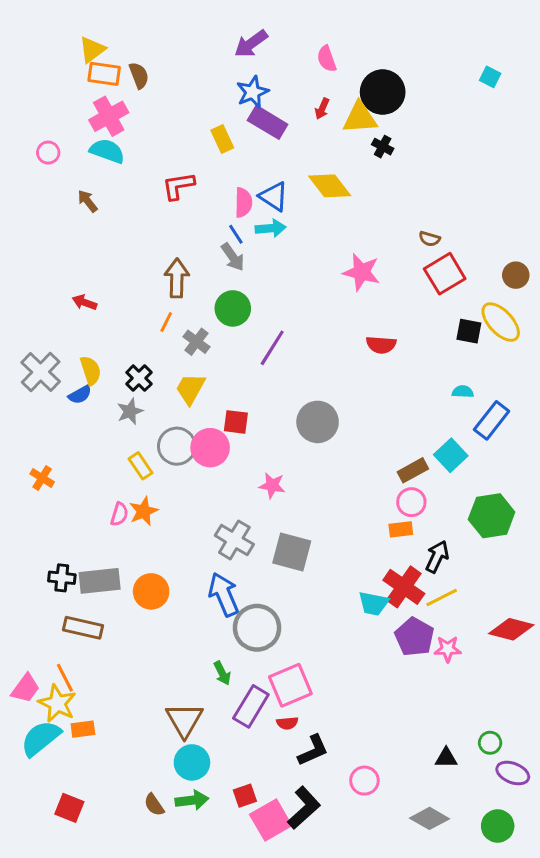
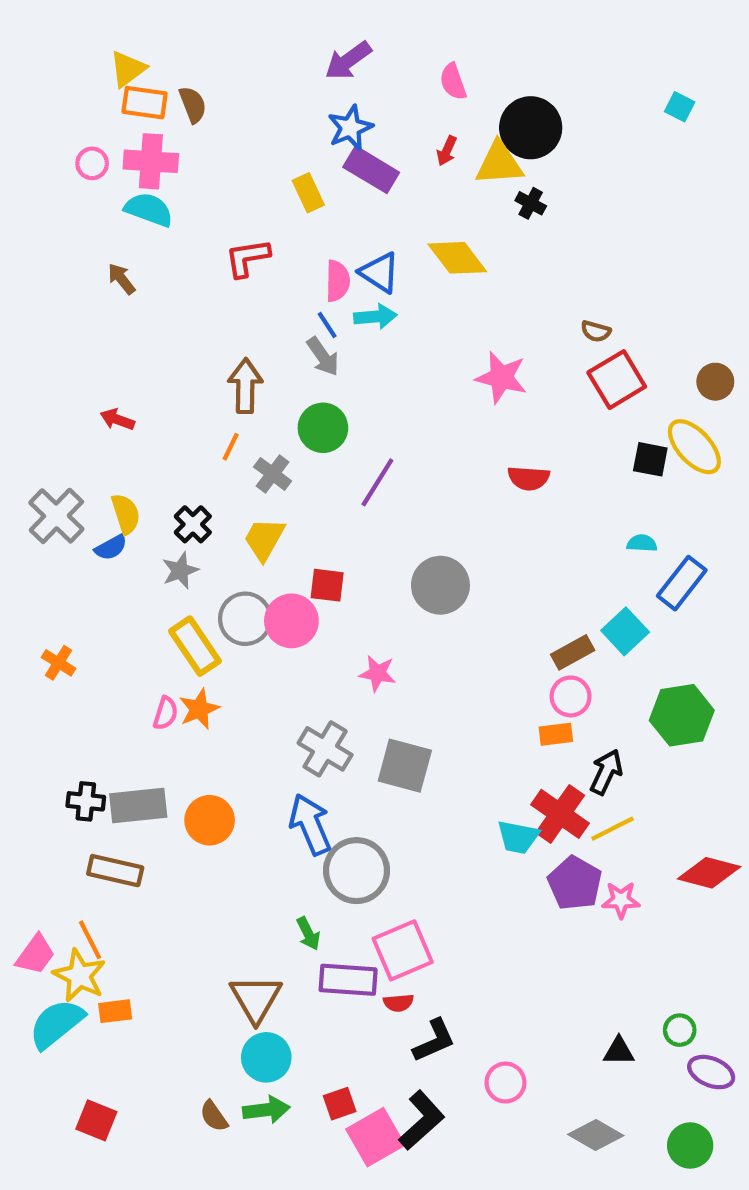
pink cross: (109, 116) -> (151, 161), turned 33
pink circle: (48, 153) -> (92, 163), moved
yellow rectangle: (140, 466) -> (195, 646), size x1.5
purple rectangle: (251, 706) -> (348, 980), turned 63

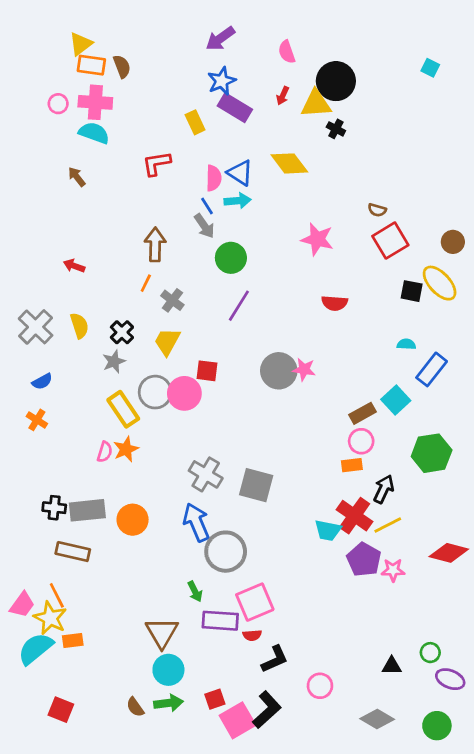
green circle: (323, 428) -> (231, 258), moved
blue semicircle: (111, 547) -> (42, 381), moved
pink star: (377, 673) -> (304, 369), moved

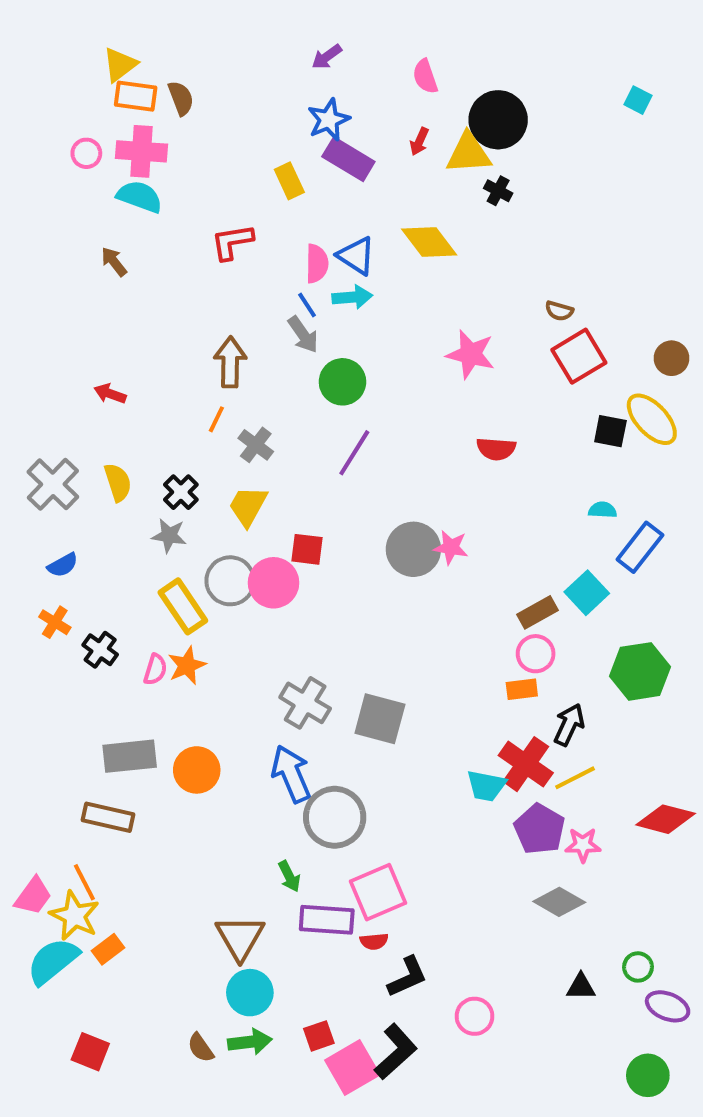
purple arrow: (220, 39) -> (327, 57), size x0.7
gray star: (114, 361) -> (169, 536), turned 30
black cross: (54, 508) -> (100, 650), moved, turned 30
orange rectangle: (73, 641) -> (108, 949), turned -30
gray diamond: (377, 719) -> (559, 902), moved

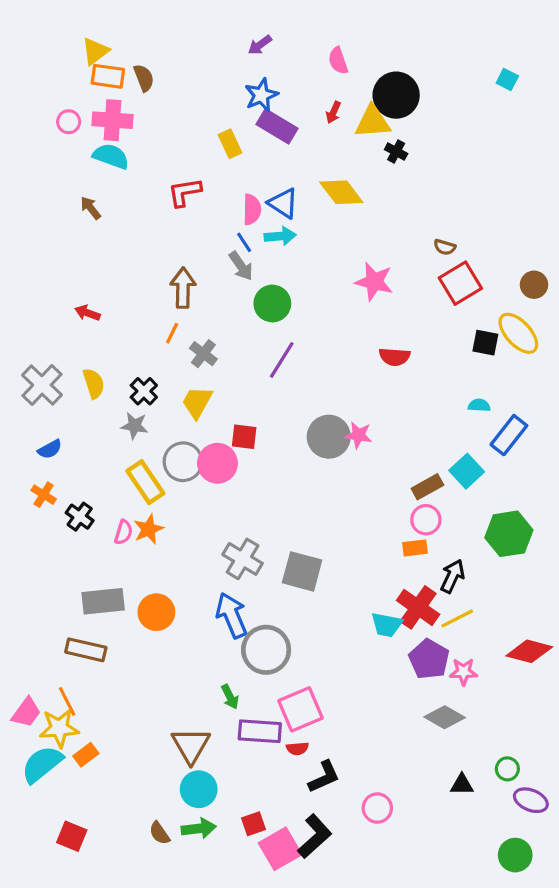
yellow star: (75, 916) -> (59, 728), turned -30

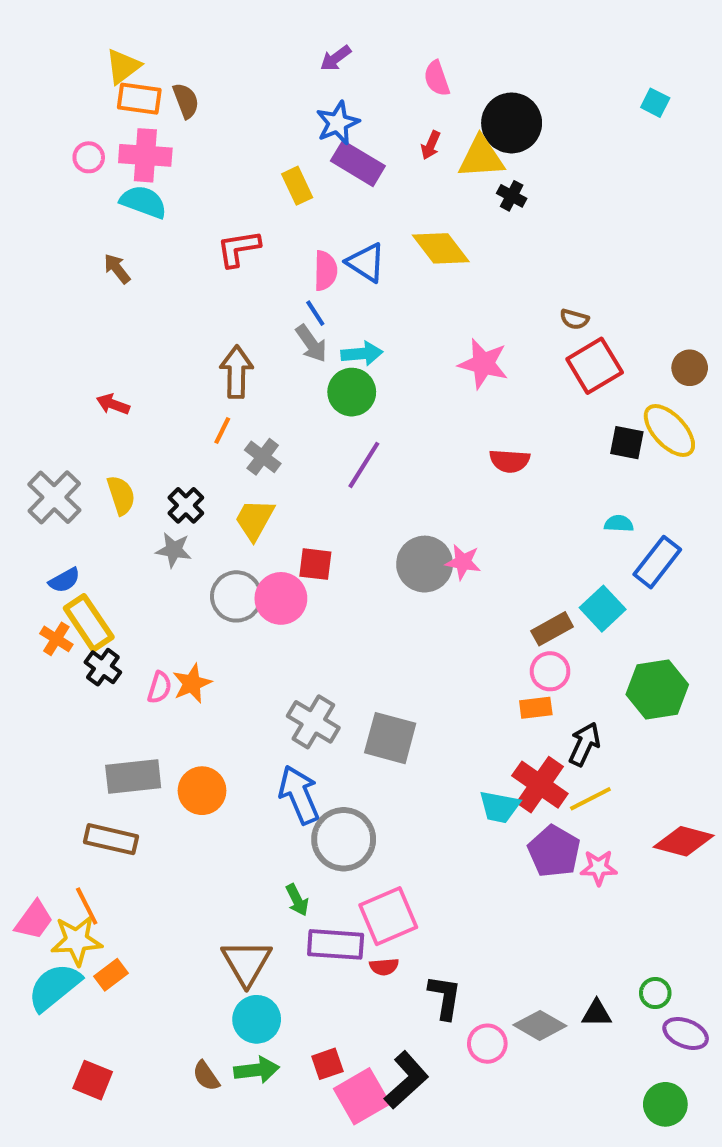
cyan arrow: (280, 236) -> (362, 354), moved
yellow rectangle: (145, 482) -> (89, 623), moved
gray diamond: (445, 717) -> (540, 1025), moved
black L-shape: (324, 777) -> (445, 997), moved, turned -57

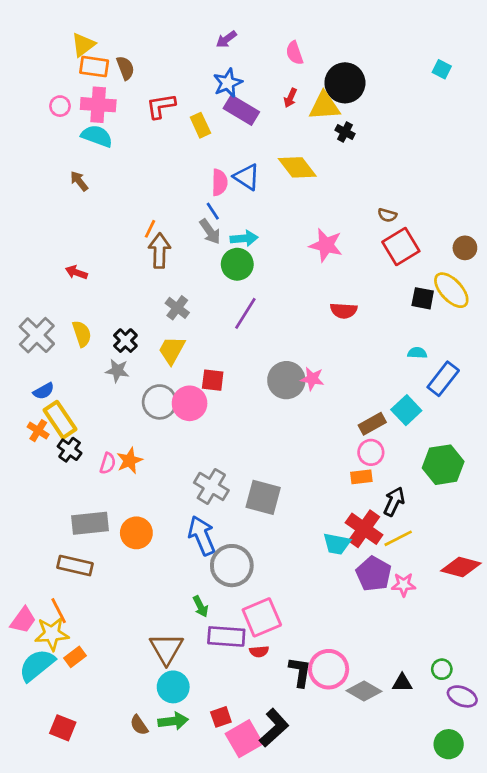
red L-shape: (238, 248) -> (161, 106), moved
orange line: (222, 431) -> (150, 229), moved
pink circle: (487, 1044) -> (329, 669), moved, size x1.5

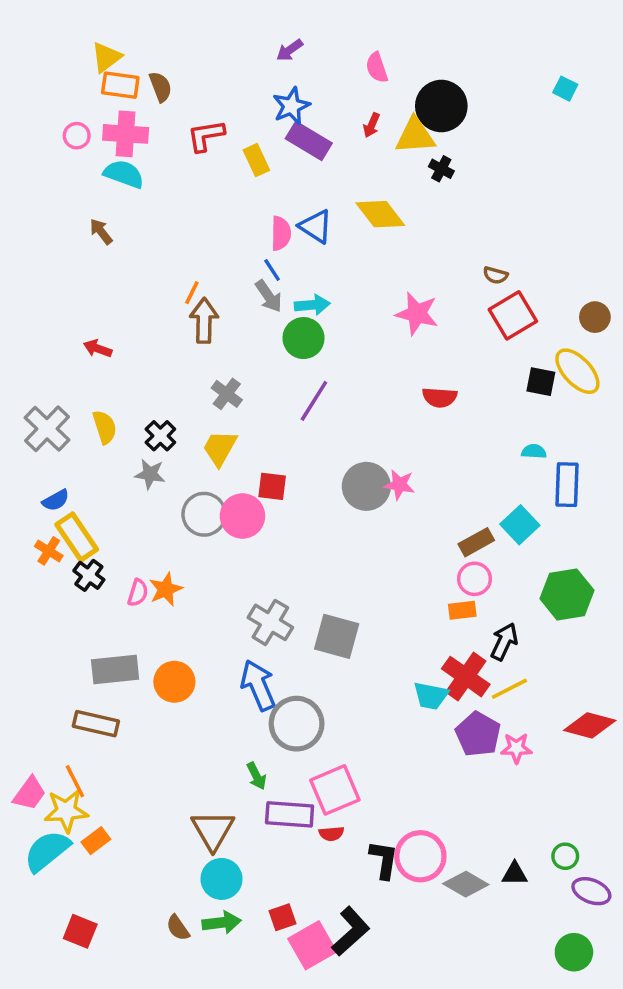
blue rectangle: (443, 379) -> (567, 485), turned -36

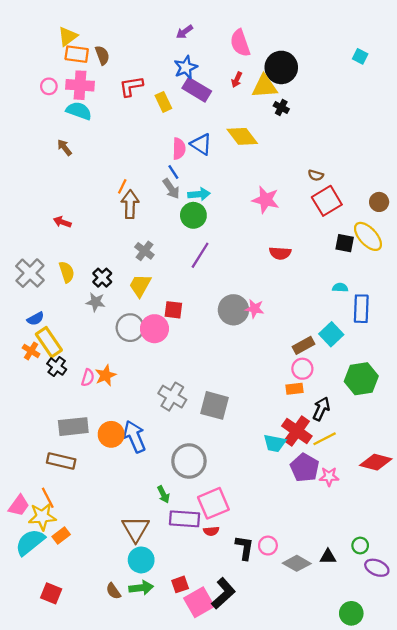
pink semicircle: (377, 68) -> (240, 43), size x1.4
blue arrow: (258, 685) -> (134, 437), moved
pink circle: (420, 856) -> (268, 546), size x0.6
green circle: (574, 952) -> (351, 613), moved

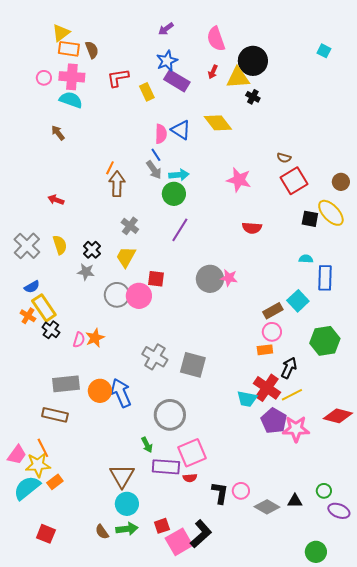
pink star: (329, 477) -> (296, 429), size x1.5

